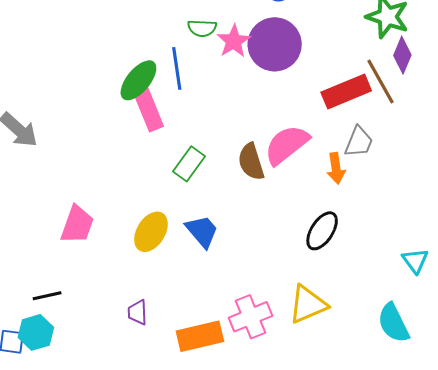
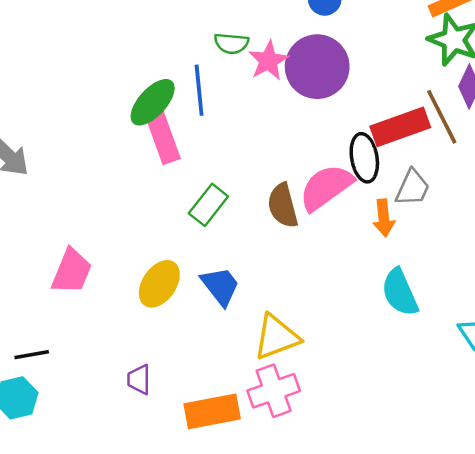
black ellipse: (322, 231) -> (364, 158), moved, turned -45
yellow triangle: (308, 304) -> (276, 337), moved
cyan semicircle: (393, 323) -> (400, 292), moved

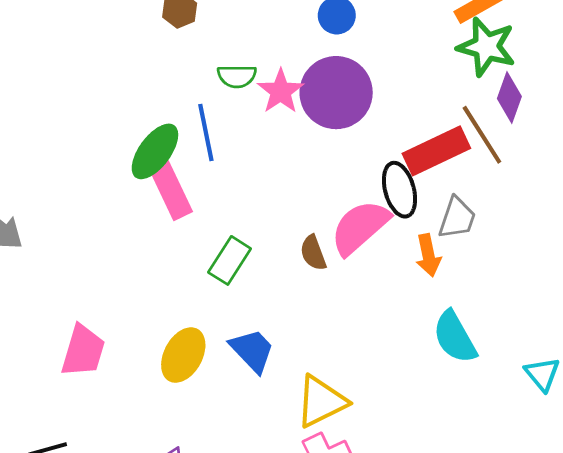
brown semicircle: (283, 206) -> (313, 253), size x0.7

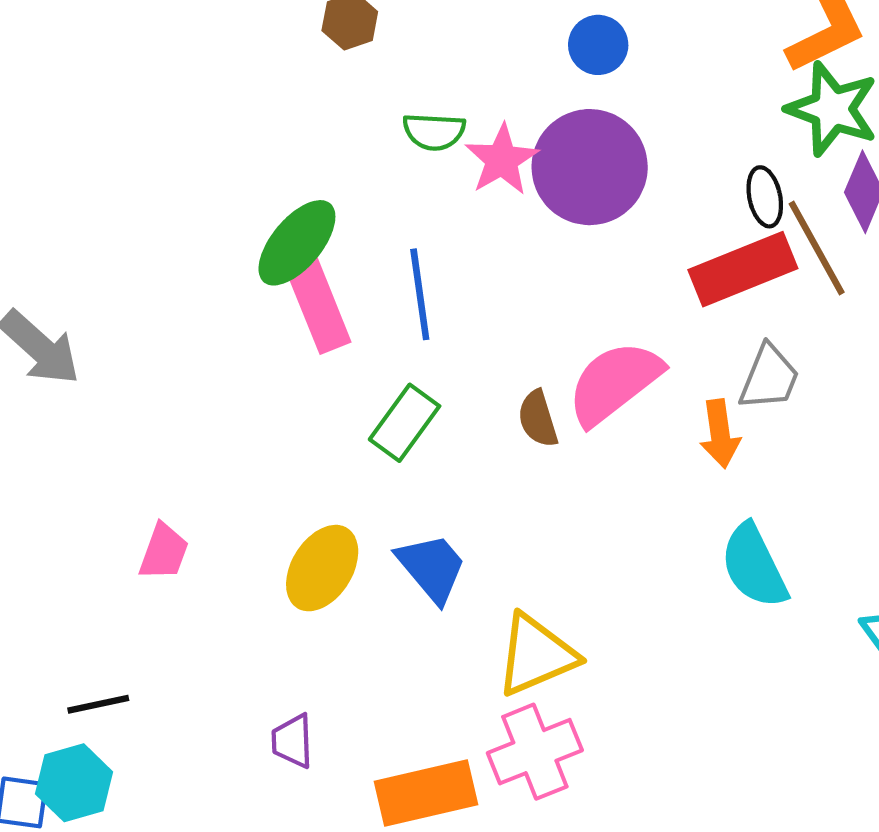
blue line: (206, 133) -> (420, 294), moved
black ellipse: (399, 190) -> (765, 197), moved, size x0.7
pink trapezoid: (83, 351) -> (164, 552), size x0.7

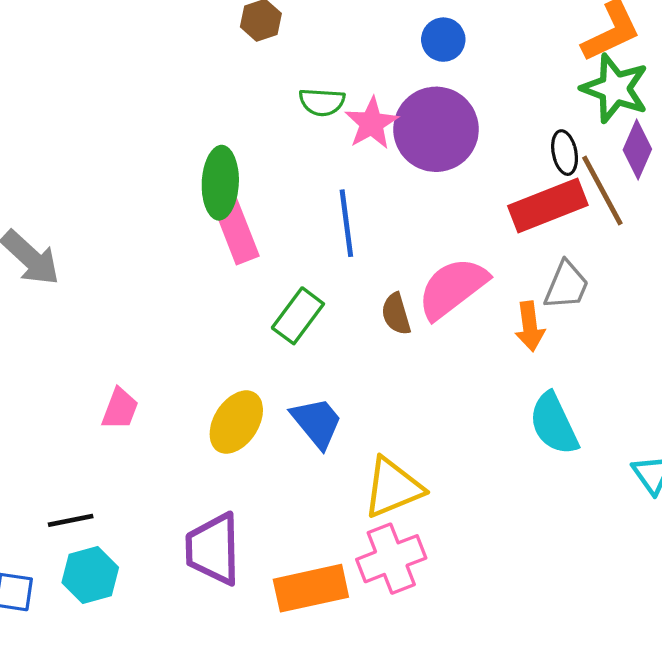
green ellipse: (297, 243) -> (220, 183), turned -38
blue line: (420, 294) -> (346, 223), moved
purple trapezoid: (292, 741) -> (213, 549), size x1.8
cyan hexagon: (74, 783) -> (90, 575), moved

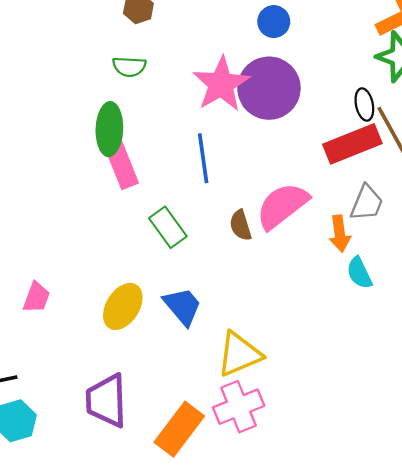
green semicircle: (322, 102) -> (129, 67), moved
pink star: (372, 123) -> (221, 84), size x1.4
green rectangle: (298, 316) -> (168, 227), turned -72
cyan semicircle: (554, 424) -> (359, 273), moved, size x0.7
orange rectangle: (311, 588) -> (179, 429), turned -40

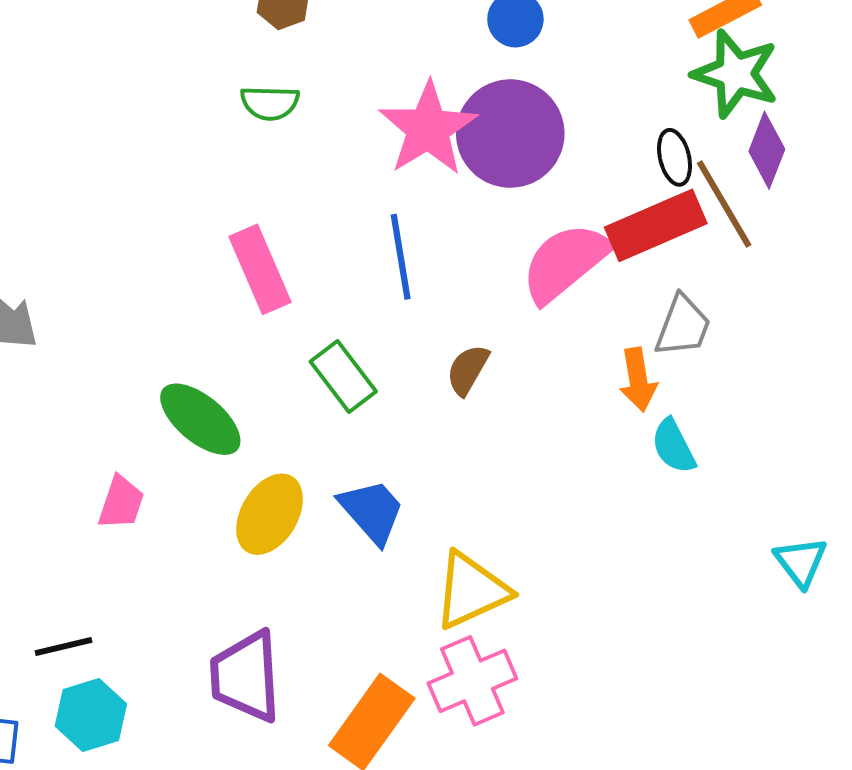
green ellipse: (109, 129) -> (200, 419), moved, turned -51
pink semicircle: (282, 206) -> (565, 263), moved
brown semicircle: (241, 225) -> (468, 370), turned 48

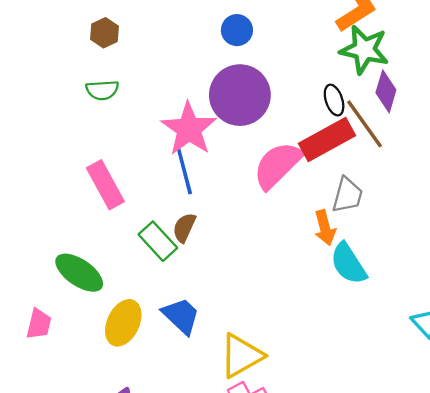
pink star: (428, 129) -> (189, 129), moved
brown semicircle: (468, 370) -> (184, 228), moved
cyan semicircle: (673, 446) -> (348, 264), size x1.4

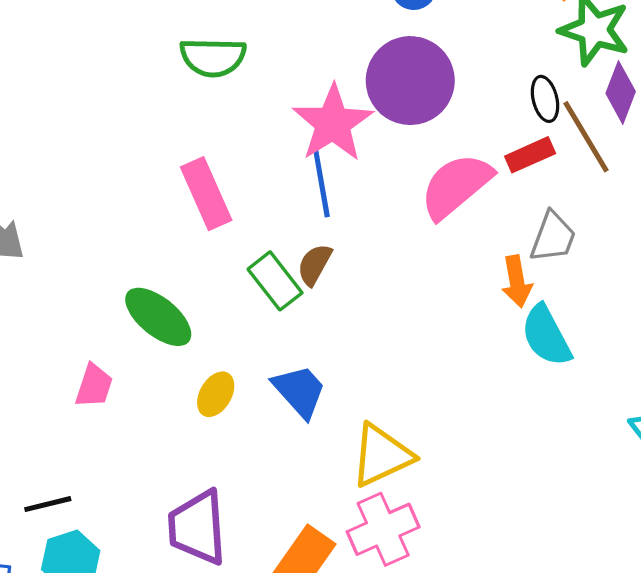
green semicircle: (102, 90) -> (213, 57), size x1.4
red rectangle: (327, 140) -> (530, 155), size x0.6
yellow ellipse: (123, 323) -> (216, 394), size x0.7

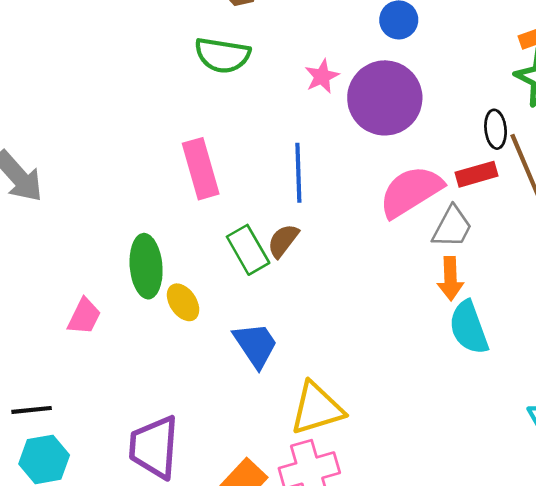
pink star: (333, 123) -> (322, 76), moved, size x0.5
gray trapezoid: (553, 237) -> (452, 227), moved
green ellipse: (158, 317) -> (146, 266), turned 38
yellow ellipse: (216, 394) -> (183, 302), moved, turned -72

